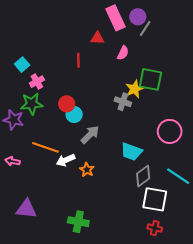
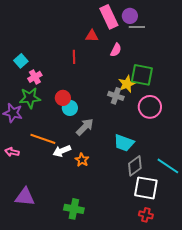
gray line: (145, 28) -> (137, 27), turned 56
pink circle: (170, 131) -> (150, 107), moved

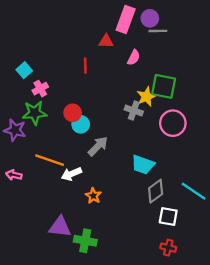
pink rectangle: (109, 17) -> (126, 19), turned 45
orange star: (82, 160) -> (93, 196), moved
white square: (146, 188) -> (168, 217), size x0.7
purple triangle: (25, 197) -> (60, 227), moved

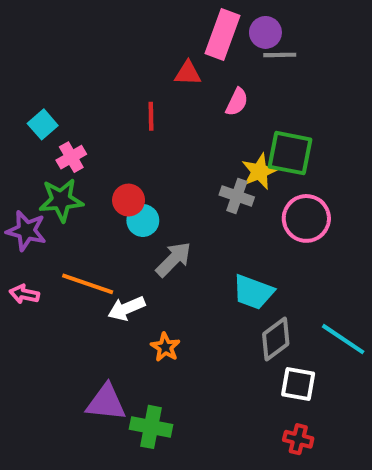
pink arrow: (14, 175) -> (24, 294), moved

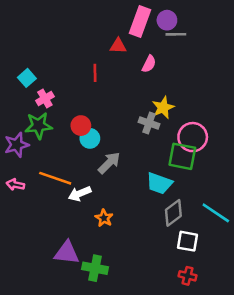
green square: (290, 153) -> (182, 156), moved
purple star: (26, 231) -> (17, 145), turned -30

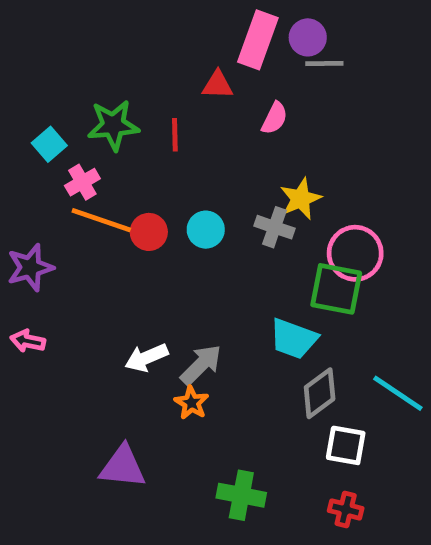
green star: (38, 126) -> (113, 125), moved
cyan circle: (90, 138) -> (206, 230), moved
gray arrow: (109, 163) -> (201, 365), moved
orange line: (55, 178) -> (101, 220), moved
green cross: (95, 268) -> (241, 495), moved

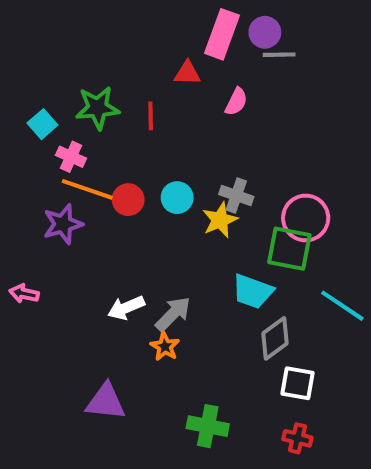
pink cross: (82, 182) -> (71, 157), turned -36
yellow star: (301, 199) -> (220, 220), moved
purple star: (30, 268) -> (63, 224), moved
cyan line: (398, 393) -> (342, 306), moved

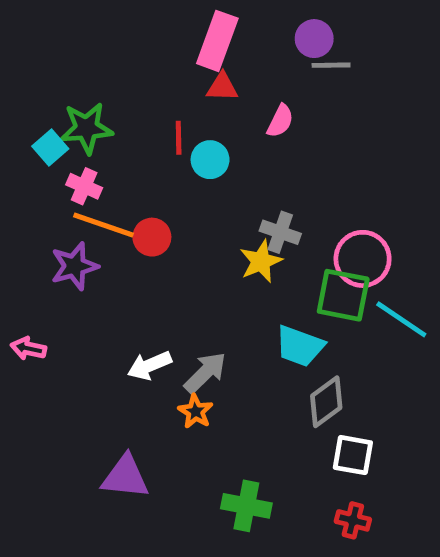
pink rectangle: (222, 34) -> (217, 41), moved
green star: (98, 108) -> (87, 128), moved
cyan circle: (177, 198) -> (210, 160), moved
cyan line: (342, 306) -> (401, 319), moved

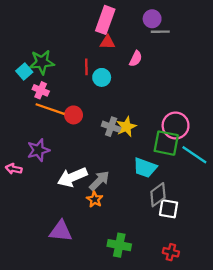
gray cross: (280, 232) -> (111, 127), moved
purple star: (74, 266) -> (38, 150), moved
white arrow: (149, 365) -> (72, 177), size x1.4
white square: (353, 455) -> (169, 209), moved

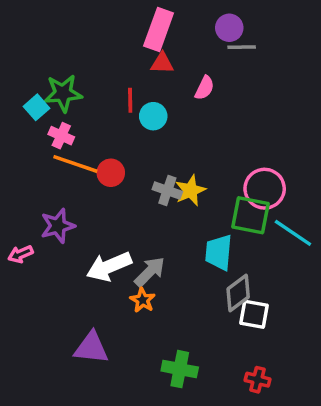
cyan trapezoid: (145, 168) -> (219, 252), turned 75
pink arrow: (14, 169) -> (21, 254), turned -35

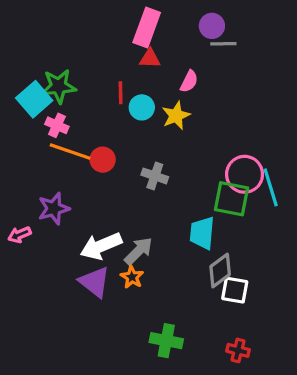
cyan square: (37, 107) -> (34, 99), size x1.5
yellow star: (190, 190) -> (176, 116), moved
cyan line: (293, 233) -> (271, 187), moved, turned 39
purple triangle: (91, 348) -> (94, 282), moved, turned 32

